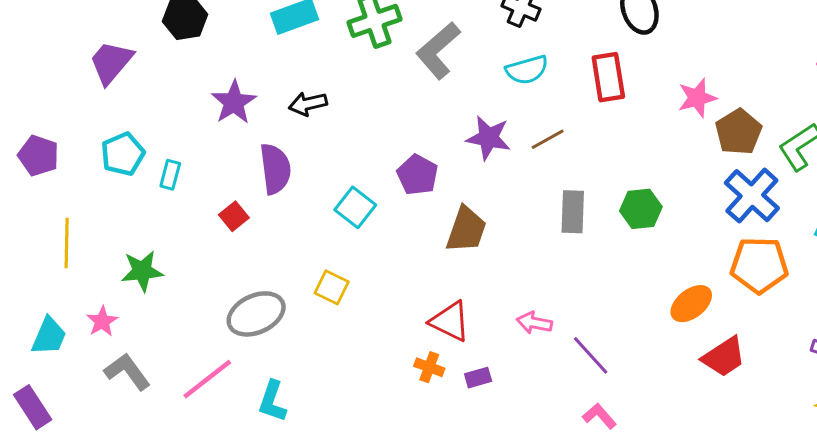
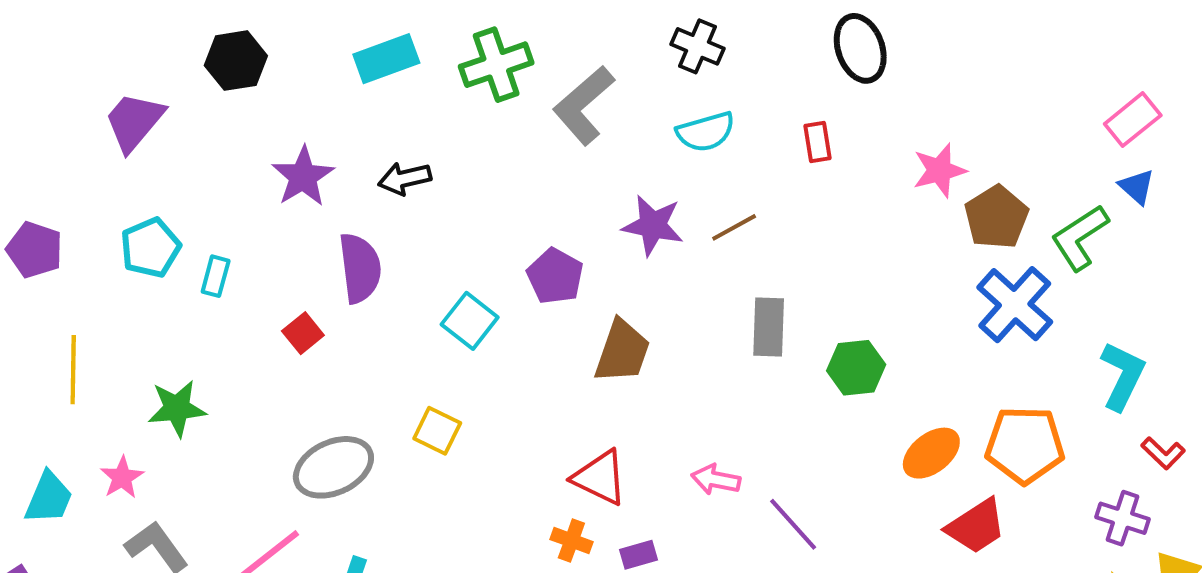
red rectangle: (608, 77) -> (817, 142), size x0.6
green hexagon: (641, 209) -> (856, 368), moved
orange pentagon: (759, 265) -> (1025, 445), moved

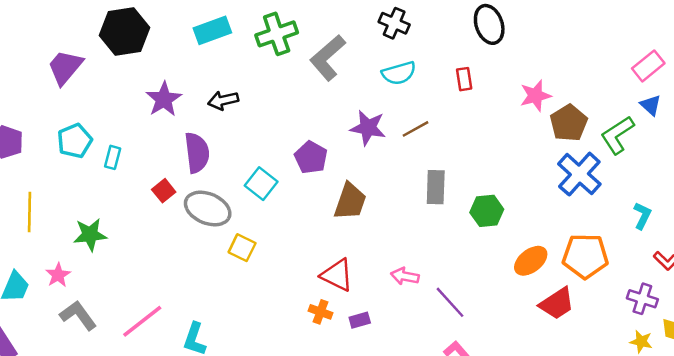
black hexagon: (236, 61) -> (125, 32), size x1.4
cyan L-shape: (1123, 376) -> (642, 216), size x0.7
gray ellipse: (333, 467) -> (208, 209), moved, turned 48

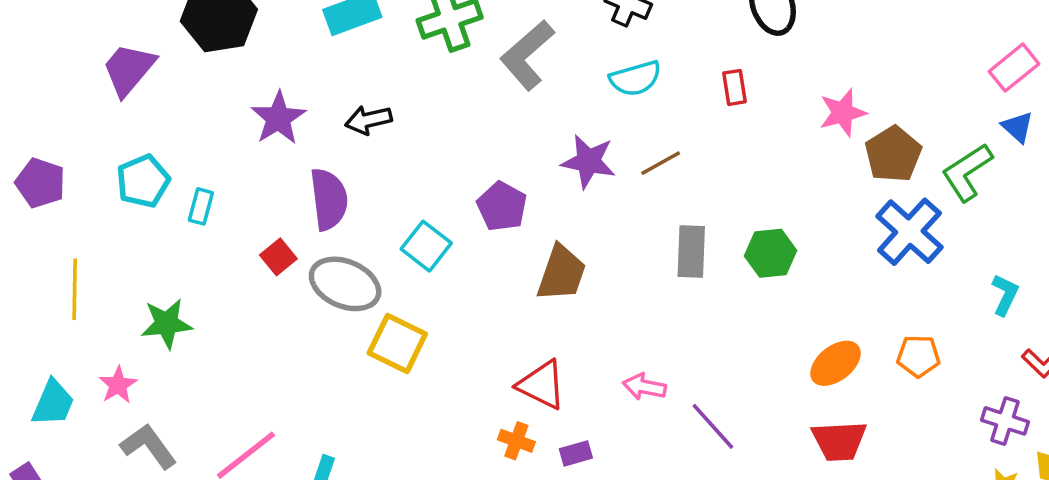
green hexagon: (487, 211) -> (771, 253), moved
yellow square: (242, 248) -> (397, 343), size x1.4
orange pentagon: (585, 256) -> (918, 356), size x0.6
red trapezoid: (557, 304) -> (839, 441), moved, turned 30

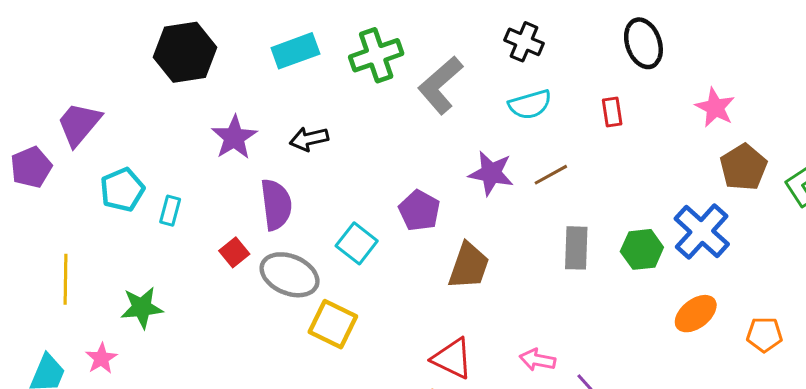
purple trapezoid: (129, 69) -> (79, 124), moved
pink star: (843, 113) -> (715, 108), moved, turned -30
purple pentagon: (40, 183) -> (31, 167), moved, turned 30
blue cross: (909, 232) -> (702, 231), moved
orange ellipse: (835, 363) -> (696, 314), moved

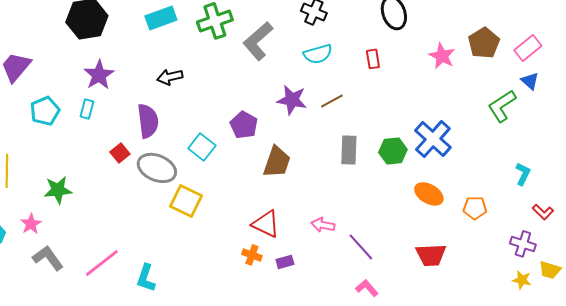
purple star: (234, 137) -> (99, 75), moved
brown pentagon: (744, 167) -> (484, 43), moved
cyan rectangle: (170, 211) -> (87, 109), moved
orange ellipse: (696, 314) -> (429, 194), turned 68

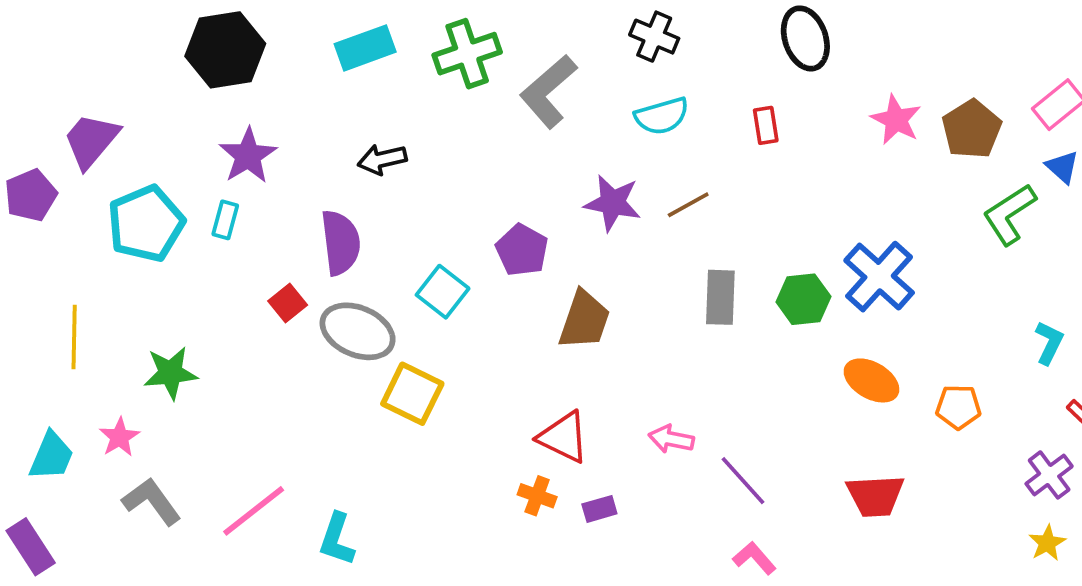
brown pentagon: (484, 43) -> (972, 129), moved
cyan pentagon: (45, 111) -> (146, 224), size x1.4
purple cross: (523, 244) -> (1049, 475), turned 35
yellow star: (522, 280) -> (1047, 543), turned 30

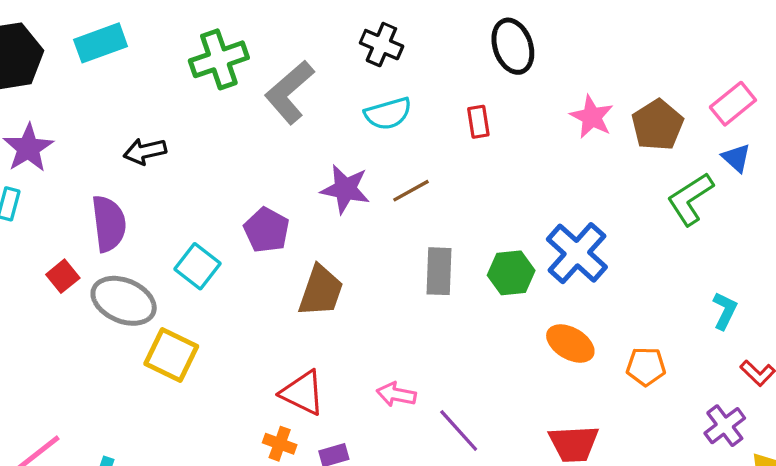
cyan rectangle: (365, 48) -> (101, 43), moved

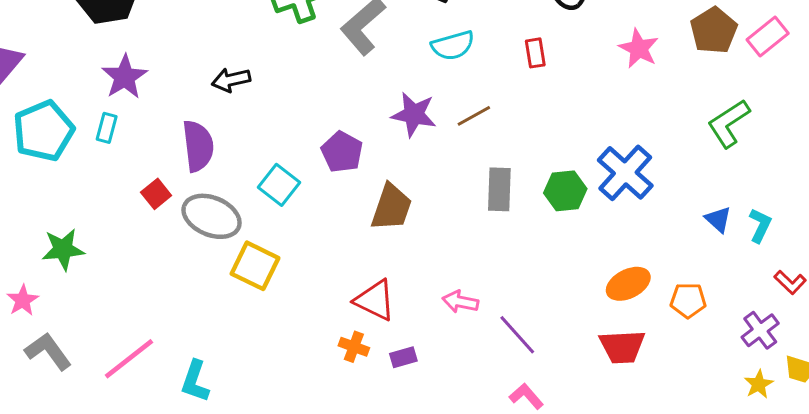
brown pentagon: (657, 125) -> (714, 30), moved
blue triangle: (736, 158) -> (718, 219), moved
orange ellipse: (570, 343) -> (628, 284), moved, turned -57
orange pentagon: (646, 366) -> (688, 300), moved

